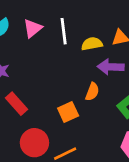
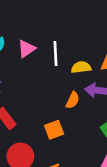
orange semicircle: (92, 92) -> (73, 100), moved

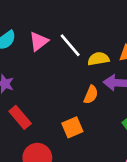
white line: (55, 54) -> (70, 45), turned -35

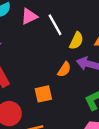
yellow semicircle: (98, 59) -> (76, 41), turned 114

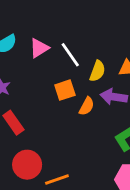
orange square: (43, 94) -> (65, 90), moved

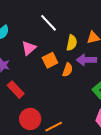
pink triangle: (39, 48) -> (29, 48), moved
white line: (70, 55) -> (48, 23), moved

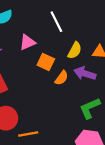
orange square: (50, 60) -> (46, 62), turned 35

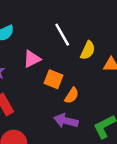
yellow semicircle: (75, 50) -> (88, 50), moved
purple arrow: (85, 73) -> (66, 121), moved

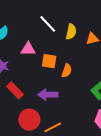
pink triangle: (32, 59) -> (28, 49), turned 42
purple arrow: (66, 121) -> (48, 95), moved

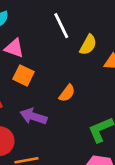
pink triangle: (28, 49) -> (14, 48), moved
orange square: (49, 61) -> (24, 75), moved

